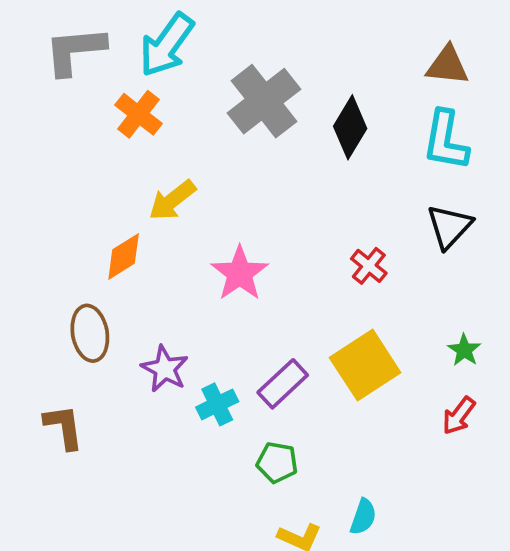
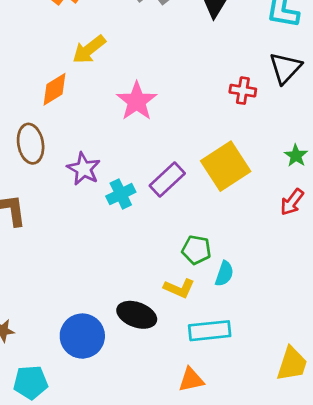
red cross: (369, 266) -> (243, 91), moved, turned -30
green pentagon: (277, 462) -> (196, 250), moved

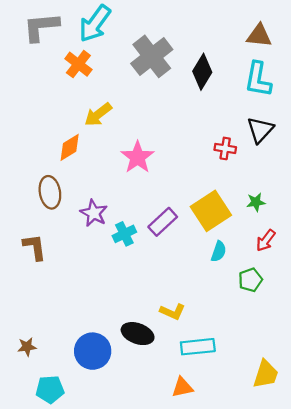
green star: (296, 156) -> (256, 202), moved, turned 30
green pentagon: (196, 250) -> (250, 280), moved, turned -30
cyan semicircle: (224, 274) -> (219, 251), moved

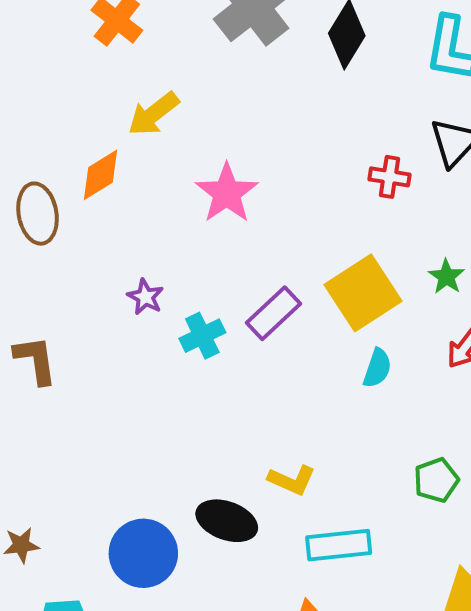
brown ellipse: (50, 192) -> (38, 214), moved
green star: (256, 202) -> (446, 277), turned -30
purple star: (94, 213) -> (145, 297), size x0.7
green pentagon: (250, 280) -> (436, 480), moved

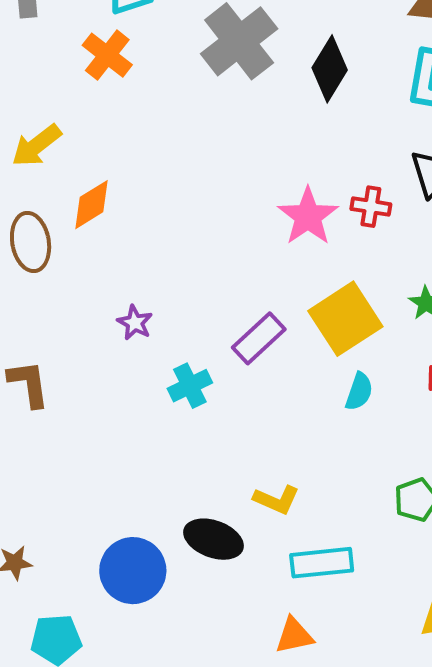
yellow arrow: (153, 114) -> (36, 146), moved
pink star: (227, 193) -> (308, 216), moved
cyan cross: (202, 336) -> (190, 386), moved

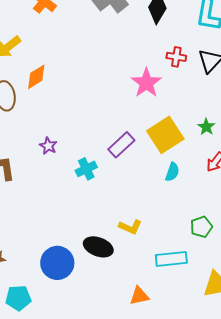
red cross: (371, 207) -> (176, 57), moved
purple star: (135, 323) -> (48, 146), moved
cyan rectangle: (322, 563) -> (171, 259), moved

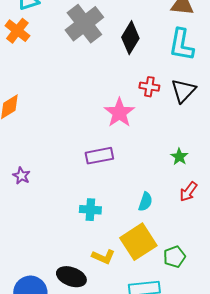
yellow square: (165, 135) -> (138, 242), moved
purple rectangle: (121, 145) -> (99, 156), moved, turned 32
cyan cross: (86, 169) -> (90, 210), moved, turned 30

